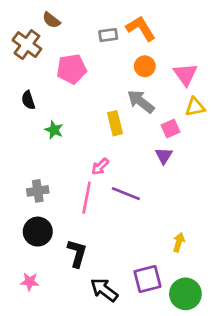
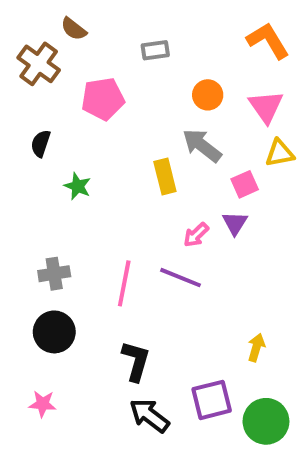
orange L-shape: (141, 28) -> (268, 41), moved
black semicircle: (28, 100) -> (41, 144), turned 36
pink arrow: (100, 167) -> (196, 235), moved
black L-shape: (77, 253) -> (136, 361), moved

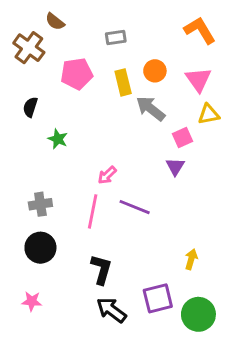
yellow rectangle: (165, 177) -> (123, 82), moved
pink arrow: (196, 235) -> (107, 175), moved

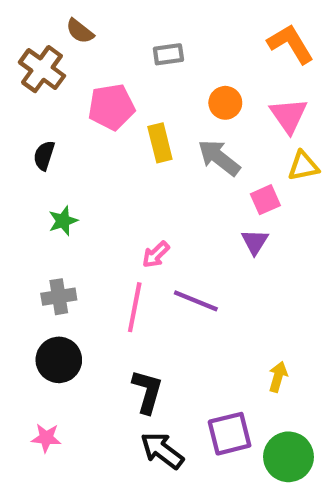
yellow rectangle: (123, 82) -> (160, 143), moved
green star: (58, 139) -> (63, 221), moved, turned 30

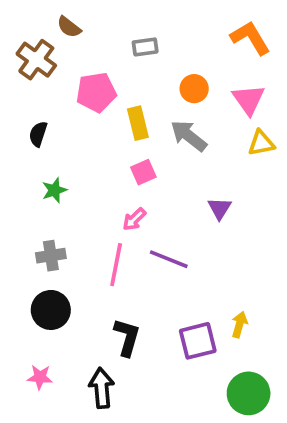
pink square: (265, 200) -> (143, 172), moved
purple square: (230, 434) -> (198, 341), moved
black arrow: (162, 451) -> (102, 388), moved, turned 48

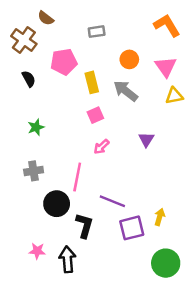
black semicircle: (38, 134) -> (29, 79), moved, turned 133
pink arrow: (134, 219) -> (101, 147), moved
purple line: (169, 259) -> (112, 201), moved
black circle: (51, 310) -> (57, 204), moved
pink star: (40, 377) -> (37, 251), moved

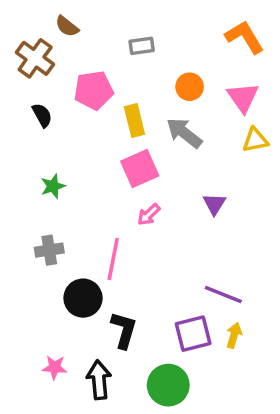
pink square: (95, 115) -> (140, 168), size x1.5
purple line: (112, 201) -> (223, 295), moved
yellow arrow: (160, 217) -> (234, 335), moved
green circle: (166, 263) -> (168, 385), moved

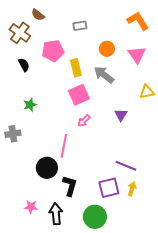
yellow triangle: (255, 140) -> (147, 92), moved
gray cross: (49, 250) -> (13, 134), moved

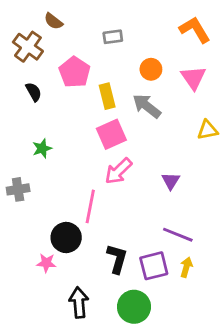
pink pentagon: (53, 51) -> (75, 72), turned -30
purple triangle: (121, 115) -> (171, 181), moved
pink arrow: (84, 121) -> (118, 171), size x1.5
black L-shape: (70, 186) -> (117, 259), moved
pink star: (31, 207) -> (46, 263), moved

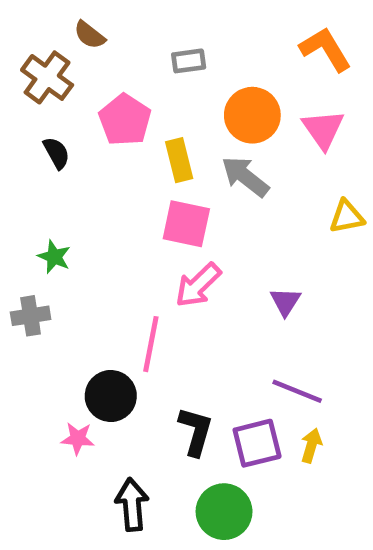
orange circle: (151, 69) -> (252, 115), size x1.5
pink square: (111, 134) -> (186, 224), turned 36
green star: (42, 148) -> (54, 257), moved, turned -30

